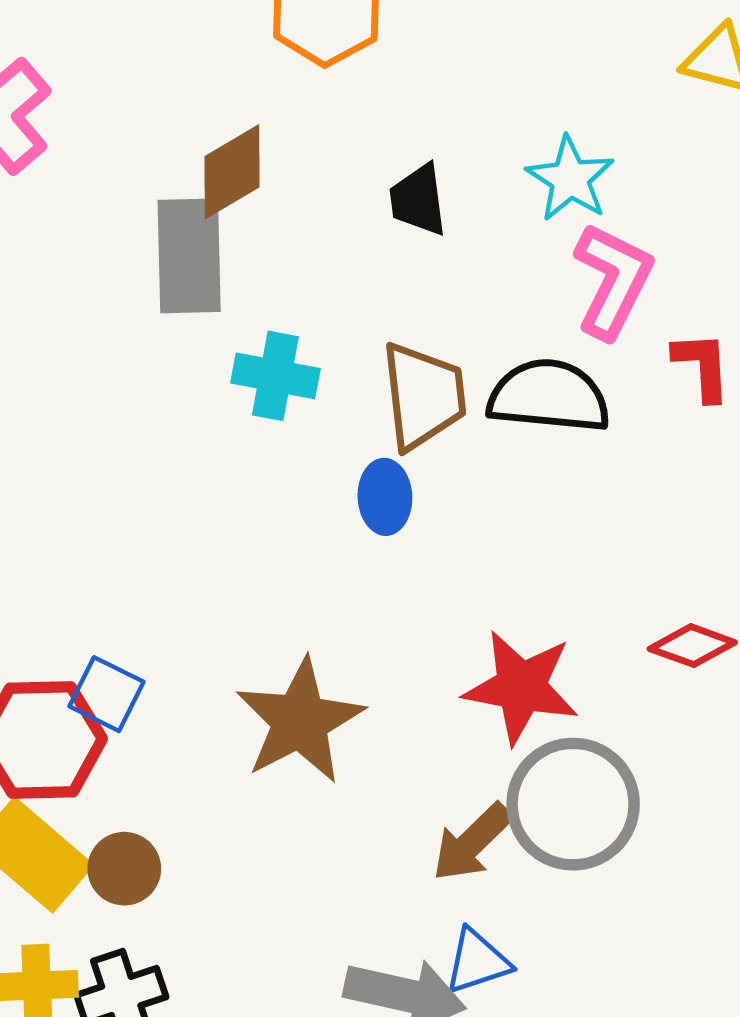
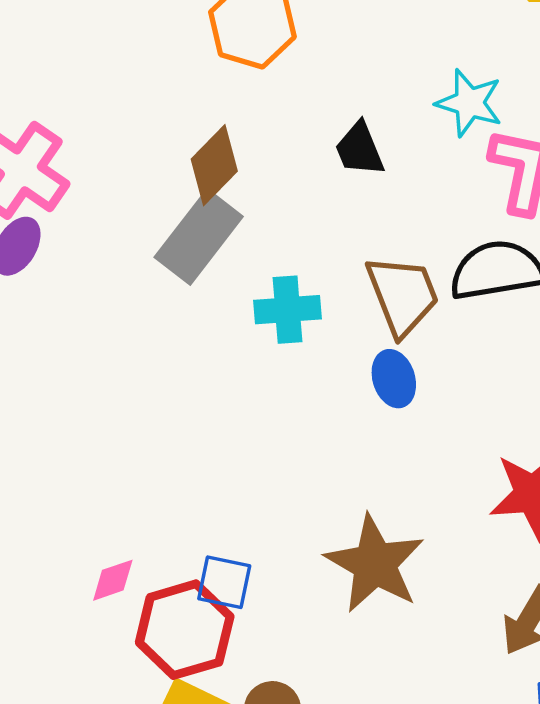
gray rectangle: (189, 256) -> (199, 237), turned 54

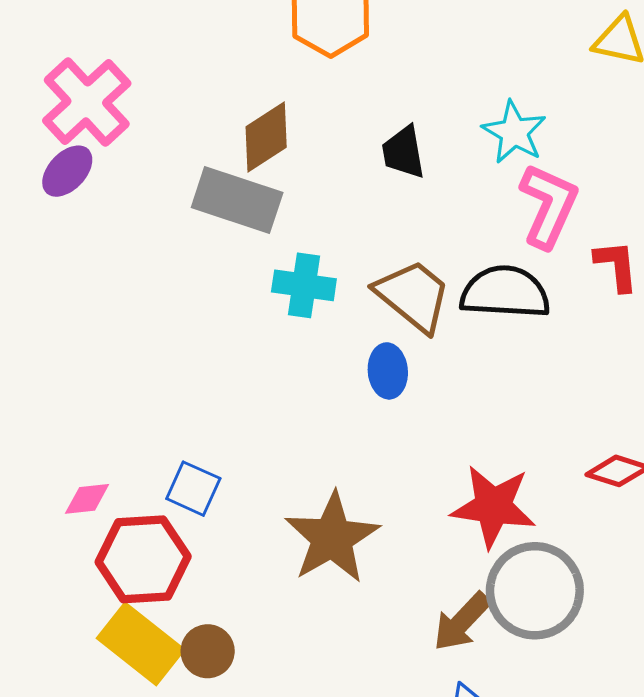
gray rectangle: (199, 237) -> (237, 200), turned 58
brown trapezoid: (403, 295) -> (413, 296), turned -42
blue square: (224, 582) -> (193, 489), moved

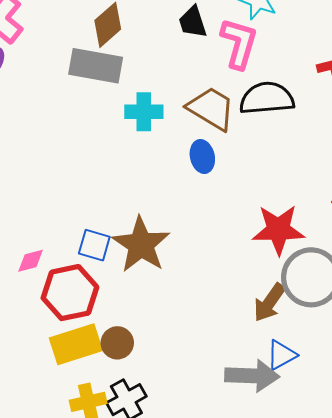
pink L-shape: (549, 206) -> (239, 43), moved
brown star: (332, 538) -> (141, 245), moved
yellow rectangle: (141, 644) -> (76, 344), turned -48

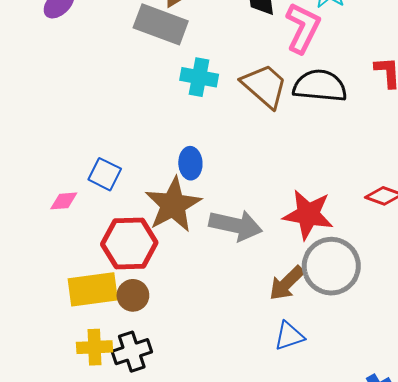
blue ellipse: (202, 156) -> (190, 163), moved
blue square: (94, 245) -> (105, 174), moved
red hexagon: (70, 293) -> (129, 243), moved
gray arrow: (252, 376) -> (236, 225), moved

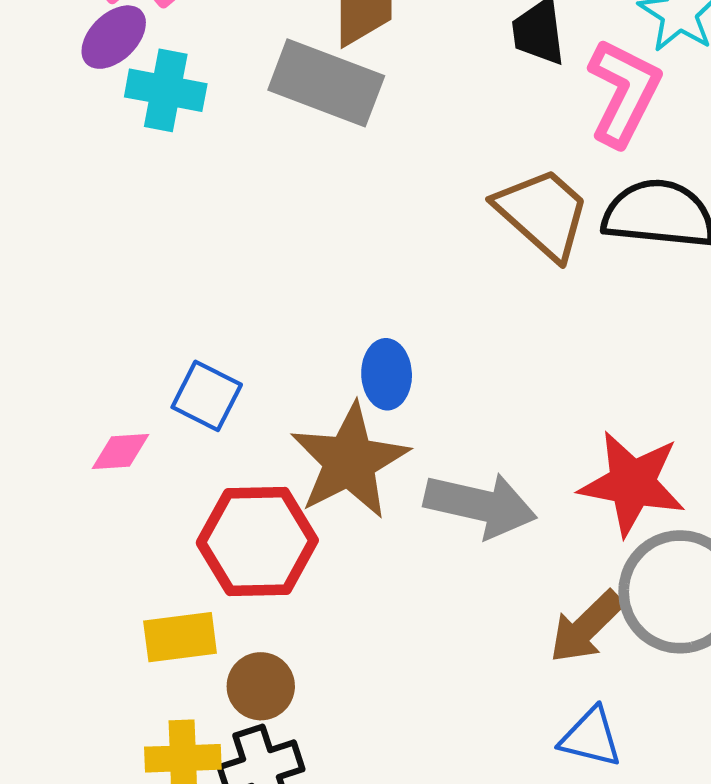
cyan cross: (199, 77) -> (166, 90), moved
yellow rectangle: (93, 289) -> (180, 637), size x0.7
brown circle: (133, 295) -> (261, 686), moved
blue triangle: (289, 336) -> (591, 737), turned 32

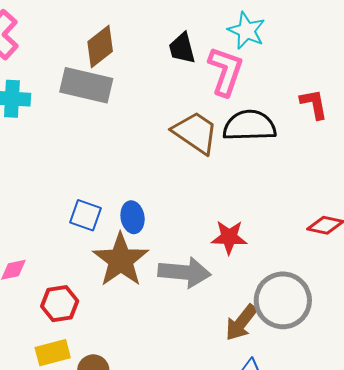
blue square: (207, 396) -> (86, 215), moved
red star: (632, 483) -> (229, 237), moved, size x0.7
red hexagon: (257, 542) -> (60, 304), moved, size x0.7

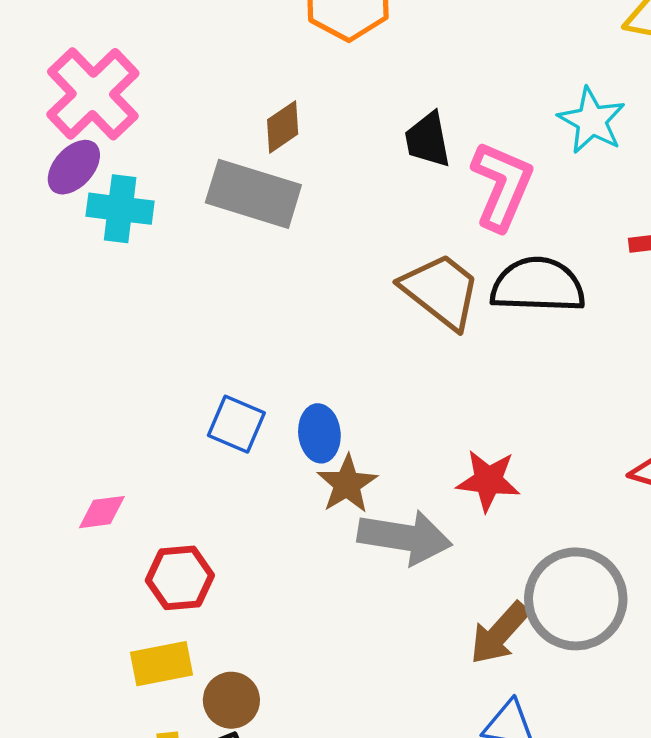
cyan star: (246, 31) -> (592, 121), moved
brown diamond: (100, 47) -> (283, 127), size x0.7
brown star: (121, 260) -> (347, 484), moved, size x0.6

